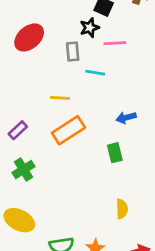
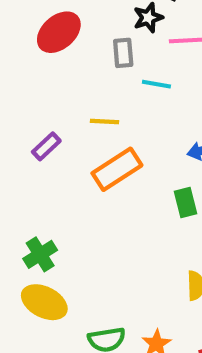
purple rectangle: (18, 130) -> (46, 146), moved
green cross: (23, 170) -> (40, 254), moved

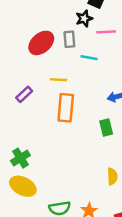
red ellipse: (59, 32) -> (41, 43), moved
orange rectangle: (117, 169) -> (66, 108), turned -52

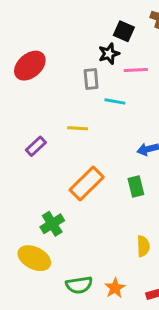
red ellipse: (41, 43) -> (30, 66), moved
orange rectangle: (66, 108) -> (87, 183), moved, turned 40
green cross: (20, 158) -> (52, 224), moved

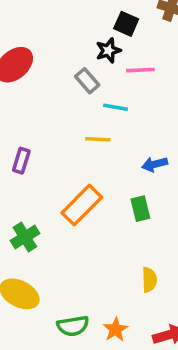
gray rectangle: (91, 79) -> (87, 81), turned -36
yellow line: (78, 128) -> (98, 139), moved
purple rectangle: (36, 146) -> (21, 161), turned -30
green cross: (52, 224) -> (25, 237), moved

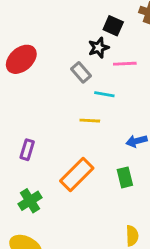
purple rectangle: (21, 161) -> (27, 150), moved

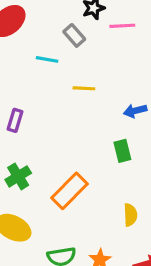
cyan line: (104, 94) -> (47, 59), moved
orange rectangle: (77, 174) -> (69, 191), moved

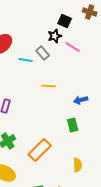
pink line: (122, 26) -> (73, 47), turned 35
cyan line: (47, 59) -> (26, 60), moved

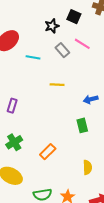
black star: (55, 36) -> (52, 26), moved
gray rectangle: (43, 53) -> (62, 50), moved
orange rectangle: (40, 150) -> (48, 152), size x0.7

